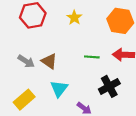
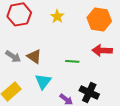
green line: (92, 57) -> (72, 61), moved
black cross: (109, 86) -> (89, 92), moved, turned -36

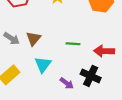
red arrow: (102, 50) -> (104, 51), moved
brown triangle: (34, 56) -> (33, 39), turned 35

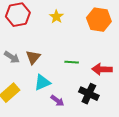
cyan triangle: (43, 65) -> (42, 82), turned 30
purple arrow: (67, 83) -> (57, 101), moved

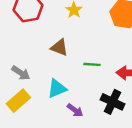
gray arrow: (12, 57) -> (21, 73), moved
brown triangle: (33, 57) -> (59, 48), moved, turned -49

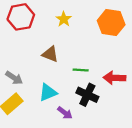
black cross: (113, 102) -> (87, 95), moved

